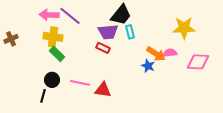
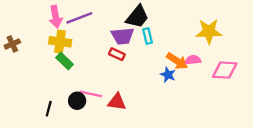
pink arrow: (49, 15) -> (56, 17), turned -102
purple line: (70, 16) -> (79, 18), turned -60
black circle: (52, 80) -> (77, 101), moved

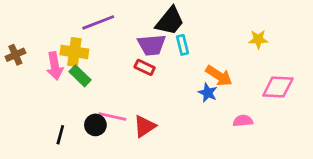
pink arrow: (56, 17) -> (55, 66), moved
yellow star: (209, 31) -> (258, 39), size x0.6
pink semicircle: (193, 60) -> (243, 121), moved
red triangle: (117, 102) -> (145, 126), turned -42

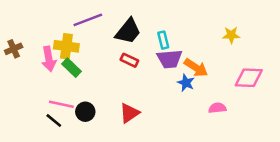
black trapezoid: (170, 21) -> (128, 31), moved
purple trapezoid: (152, 45) -> (170, 59), moved
pink line: (112, 117) -> (61, 104), moved
black line: (60, 135) -> (54, 121), turned -66

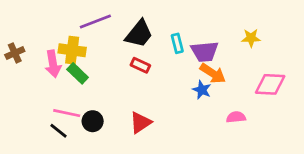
purple trapezoid: (170, 59) -> (205, 52), moved

